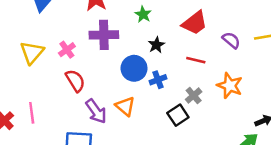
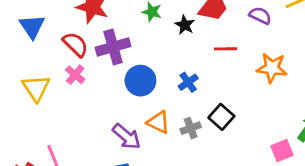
black star: (156, 45) -> (185, 25), moved
blue circle: (134, 68) -> (140, 81), moved
red semicircle: (75, 81) -> (75, 44), moved
gray cross: (194, 96) -> (191, 128), moved, turned 35

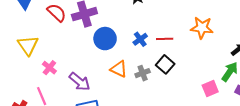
red line: (226, 49) -> (165, 39), moved
pink cross: (75, 75) -> (49, 68), moved
purple arrow: (127, 137) -> (80, 82), moved

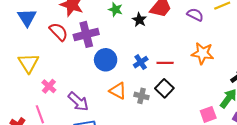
gray cross: (143, 73) -> (141, 96), turned 32

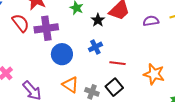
purple semicircle: (195, 15) -> (151, 21), turned -42
orange star: (203, 53) -> (154, 74), moved
blue cross: (141, 62) -> (95, 47), moved

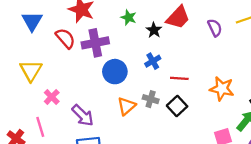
purple semicircle: (151, 21) -> (215, 28), turned 77
orange triangle: (70, 85) -> (126, 106), turned 48
gray cross: (92, 92) -> (151, 99), moved

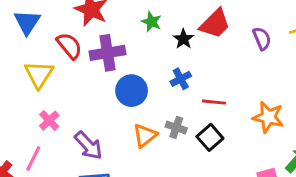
yellow triangle: (31, 71) -> (39, 74), moved
pink line: (40, 127) -> (33, 158), turned 42

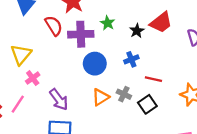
green star: (151, 22) -> (108, 23), moved
yellow triangle: (39, 74) -> (21, 54), moved

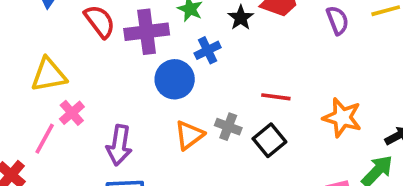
yellow triangle: (21, 54) -> (49, 75), turned 45
blue cross: (131, 59) -> (208, 50), moved
purple arrow: (59, 99) -> (119, 145), turned 50
pink line: (18, 104) -> (45, 139), moved

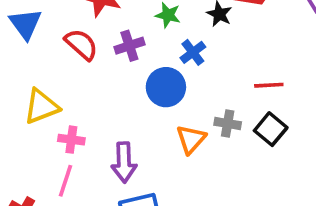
purple cross: (147, 32) -> (129, 46), size x0.7
pink cross: (72, 113) -> (71, 140), turned -30
pink line: (45, 139) -> (65, 181), moved

